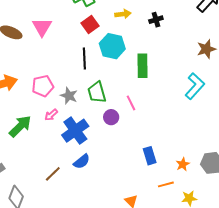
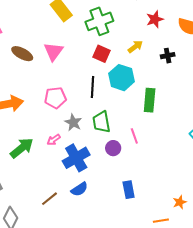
yellow arrow: (123, 14) -> (135, 47), turned -35
red square: (90, 24) -> (102, 54), turned -36
pink pentagon: (43, 86) -> (55, 98), moved
blue rectangle: (150, 156) -> (129, 190), moved

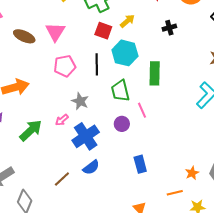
yellow arrow: (135, 47) -> (127, 21), moved
pink pentagon: (55, 98) -> (65, 66), moved
green trapezoid: (101, 122) -> (120, 91), moved

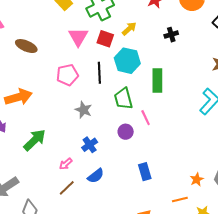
pink triangle: (55, 32) -> (78, 37), moved
pink arrow: (62, 120) -> (66, 164), moved
blue cross: (86, 136) -> (90, 145), size x0.6

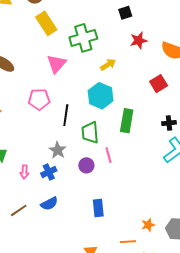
black cross: (171, 35) -> (169, 123), moved
red square: (105, 39) -> (159, 84), moved, turned 30
black line: (99, 73) -> (66, 115), moved
gray star: (83, 110) -> (58, 150), moved
pink arrow: (66, 164) -> (24, 172), moved, turned -56

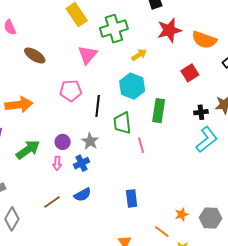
red star: (139, 41) -> (169, 30), size x1.4
purple circle: (86, 165) -> (63, 142), moved
orange line: (128, 242) -> (162, 232), turned 42

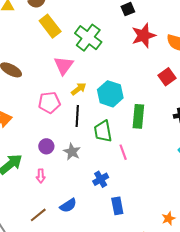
green cross: (114, 29) -> (88, 38), turned -32
yellow arrow: (139, 55) -> (79, 89), moved
purple circle: (63, 142) -> (46, 146), moved
blue cross: (81, 163) -> (101, 179), moved

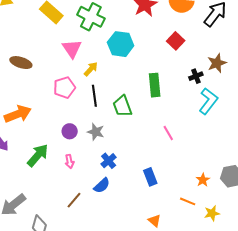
cyan hexagon: (110, 94) -> (121, 44), moved
pink line: (123, 152) -> (168, 133), moved
blue cross: (101, 179) -> (109, 161), moved

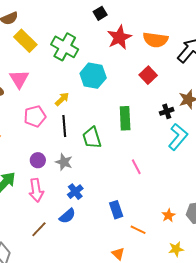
pink triangle: (72, 49) -> (19, 79), moved
pink arrow: (69, 161) -> (36, 190), size x1.6
orange line: (188, 201) -> (138, 230), moved

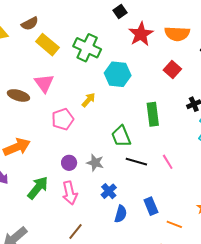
black line: (64, 126) -> (136, 162), moved, turned -65
blue semicircle: (67, 216) -> (121, 214), moved, turned -30

